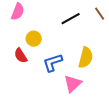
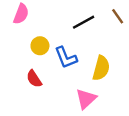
red semicircle: (21, 56) -> (34, 79), moved
blue L-shape: (53, 63) -> (66, 58), moved, turned -95

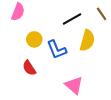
yellow semicircle: (101, 68) -> (87, 40), moved
pink triangle: (86, 99) -> (74, 85), turned -36

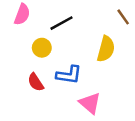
black line: (72, 19) -> (62, 23), moved
blue L-shape: (57, 50) -> (69, 75), moved, turned -60

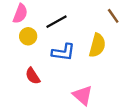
yellow circle: (42, 48) -> (28, 36), moved
blue L-shape: (69, 75) -> (63, 52), moved

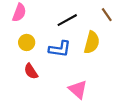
black line: (57, 22) -> (67, 20), moved
yellow circle: (28, 36) -> (27, 42), moved

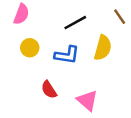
red semicircle: (31, 71) -> (49, 90), moved

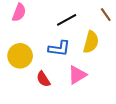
yellow circle: (30, 48) -> (20, 56), moved, size x1.5
pink triangle: (87, 100) -> (77, 75), moved, turned 48

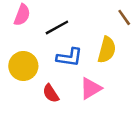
black line: (67, 20) -> (57, 27), moved

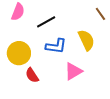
yellow semicircle: (107, 50) -> (86, 40), turned -40
red semicircle: (51, 93) -> (32, 75), moved

